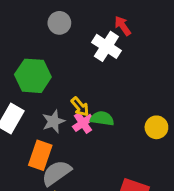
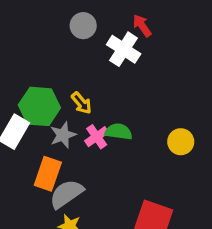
gray circle: (59, 23) -> (83, 26), moved
green hexagon: (33, 76) -> (39, 106), moved
yellow arrow: (80, 107) -> (81, 103), moved

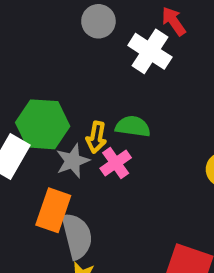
yellow arrow: (81, 103) -> (96, 137), moved, turned 50
green semicircle: (119, 132) -> (133, 126), moved
gray semicircle: (66, 194) -> (77, 236), turned 111

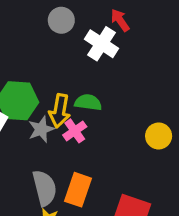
yellow arrow: (96, 137) -> (60, 111), size x1.4
orange rectangle: (53, 210) -> (78, 190), moved

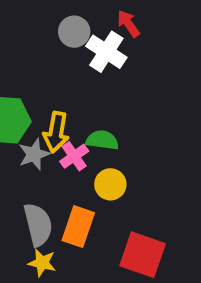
gray circle: (61, 20) -> (74, 32), moved
green semicircle: (88, 102) -> (102, 140), moved
yellow circle: (159, 136) -> (110, 184), moved

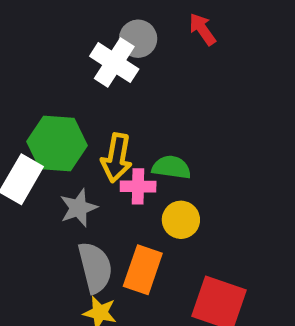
white cross: (106, 52) -> (114, 63), moved
gray star: (34, 154) -> (78, 208), moved
pink cross: (74, 156) -> (138, 186), turned 36

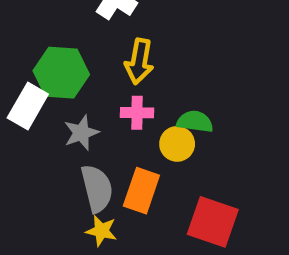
yellow arrow: (117, 158) -> (139, 61), moved
green semicircle: (171, 167) -> (195, 122), moved

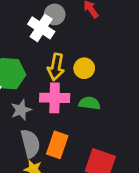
pink cross: (137, 113) -> (55, 98), size x1.5
yellow circle: (177, 144) -> (84, 68), moved

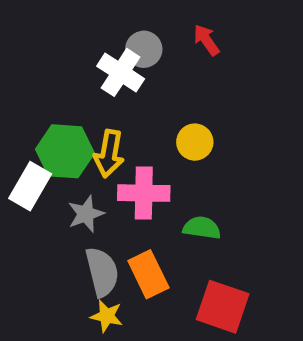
yellow arrow: (56, 67) -> (109, 154), moved
green semicircle: (90, 103) -> (202, 228), moved
orange rectangle: (57, 145) -> (148, 274), turned -45

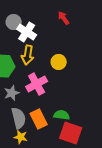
gray circle: (144, 49) -> (14, 22), moved
yellow arrow: (109, 154) -> (28, 55), moved
pink cross: (144, 193) -> (37, 84), turned -30
green semicircle: (202, 228) -> (62, 115), moved

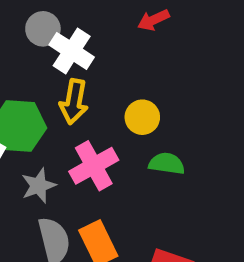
red arrow: (64, 18) -> (153, 20), turned -80
green semicircle: (62, 115) -> (167, 164), moved

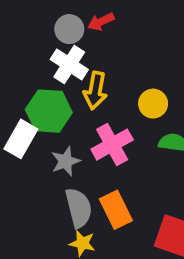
red arrow: (153, 20) -> (101, 22), moved
white cross: (72, 51) -> (69, 64), moved

